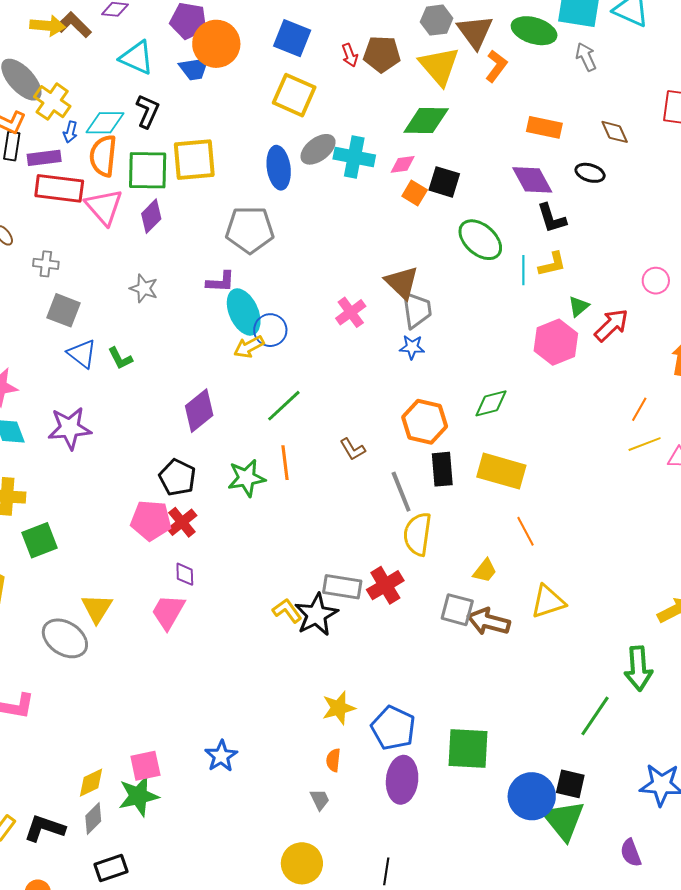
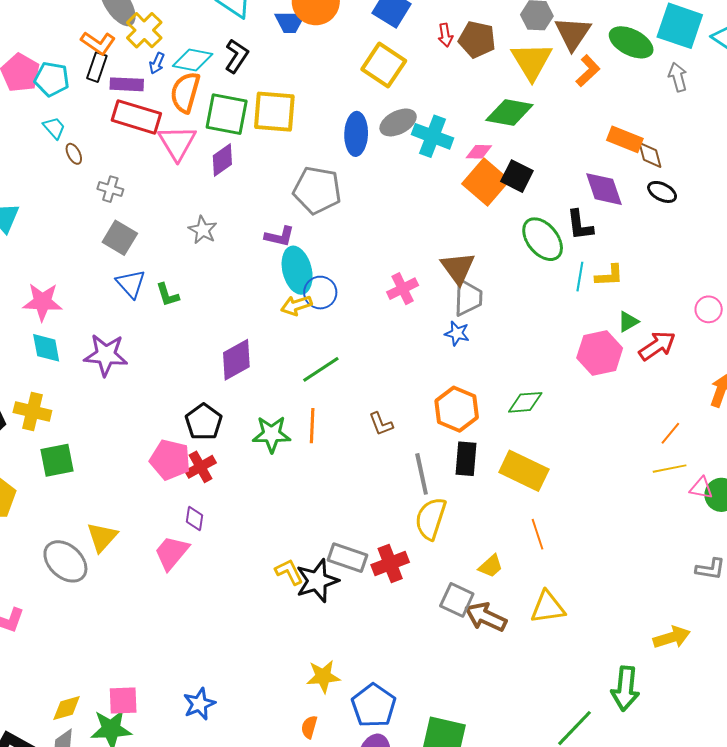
brown diamond: (615, 132) -> (650, 155), moved
orange square: (415, 193) -> (486, 182), size x1.8
black L-shape: (552, 218) -> (580, 225), moved

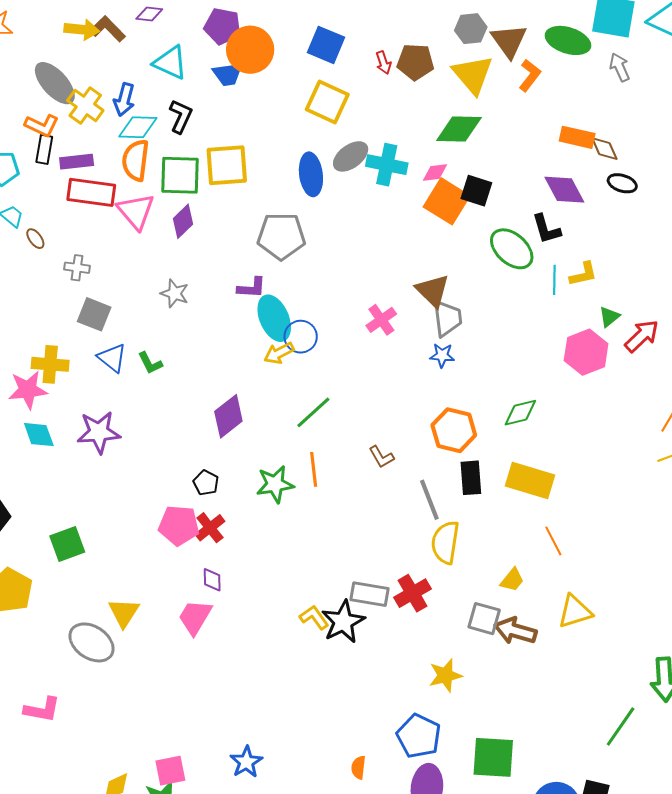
blue arrow: (157, 63) -> (124, 100), moved, size x1.5
yellow cross: (32, 412) -> (50, 364), moved
black pentagon: (204, 422) -> (206, 483), size x0.7
yellow star: (323, 676) -> (445, 675), moved

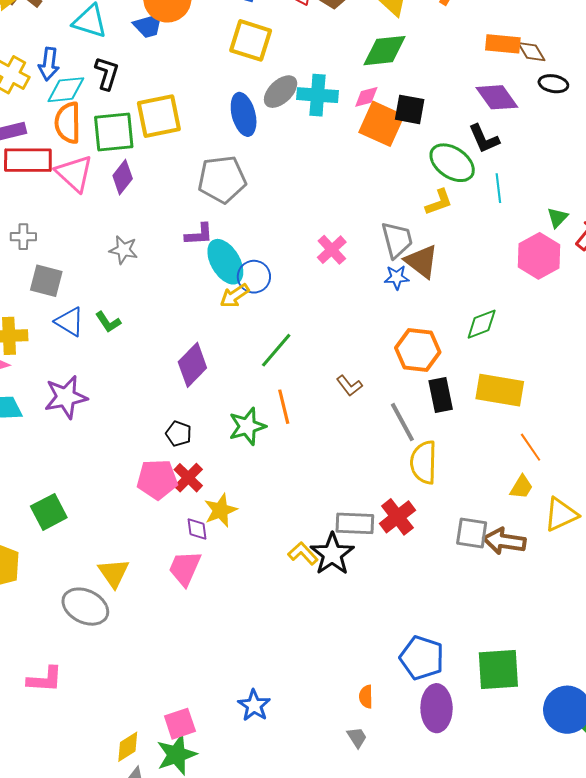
yellow L-shape: (583, 274) -> (439, 202), moved
brown triangle: (433, 291) -> (422, 261), moved
yellow trapezoid: (512, 580) -> (521, 487), moved
yellow star: (445, 675) -> (220, 510), moved

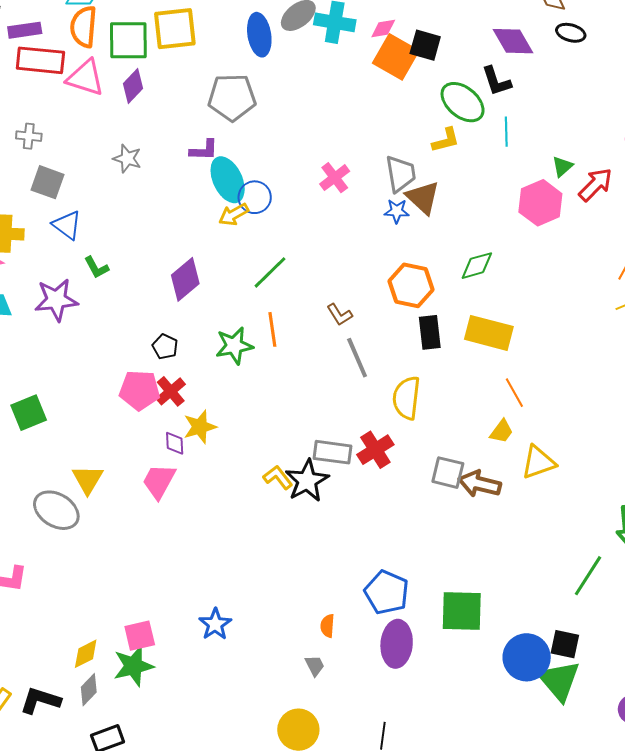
pink triangle: (74, 173) -> (86, 78), turned -30
green L-shape: (108, 322) -> (96, 267), moved
gray line: (402, 422) -> (357, 358), moved

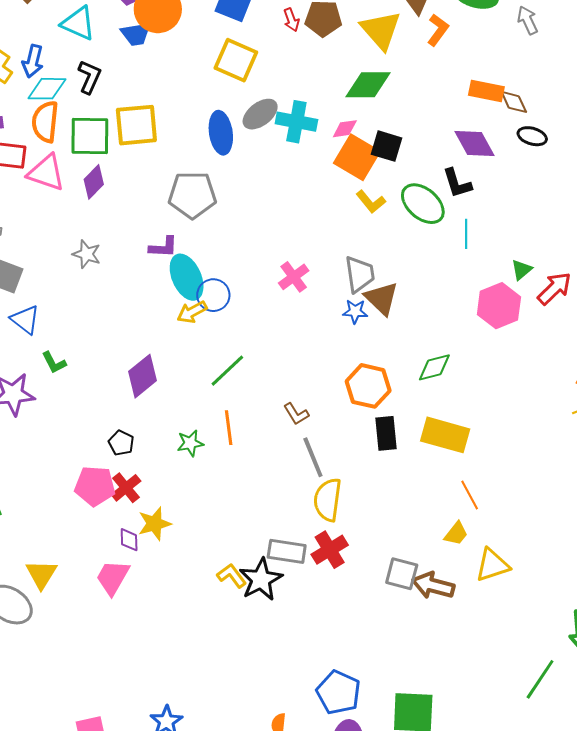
yellow L-shape: (446, 140) -> (371, 202), moved, turned 64
green star: (234, 346) -> (190, 443), size x0.7
yellow semicircle: (406, 398) -> (328, 500), moved

